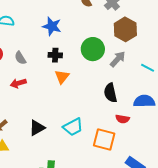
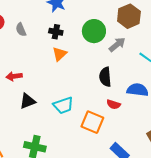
red arrow: (18, 83) -> (14, 76), moved

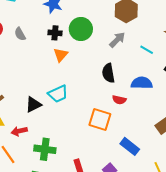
green circle: (94, 31) -> (81, 29), moved
red arrow: (14, 76) -> (19, 131), moved
cyan trapezoid: (63, 105) -> (58, 94), moved

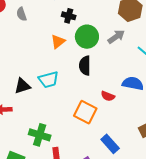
green circle: (81, 29) -> (87, 37), moved
black cross: (55, 33) -> (69, 16), moved
black semicircle: (108, 73) -> (85, 66), moved
green cross: (45, 149) -> (40, 135), moved

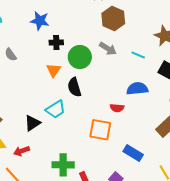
gray arrow: (116, 37) -> (108, 49), turned 84
black semicircle: (85, 66) -> (74, 87), moved

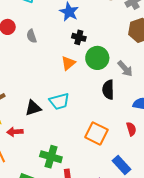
gray arrow: (108, 49) -> (125, 69), moved
black semicircle: (74, 87) -> (108, 90), moved
red semicircle: (117, 108) -> (131, 129), moved, turned -128

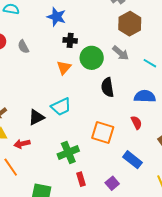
gray arrow: (125, 69) -> (121, 53), moved
green cross: (51, 157) -> (68, 152), moved, turned -30

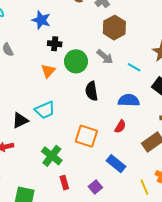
red semicircle: (136, 123) -> (120, 127), turned 56
green cross: (68, 152) -> (52, 156), turned -30

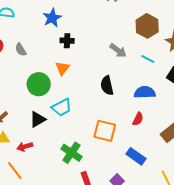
blue star: (41, 20) -> (52, 18), turned 30
brown hexagon: (114, 28) -> (147, 26), moved
green circle: (76, 61) -> (39, 84), moved

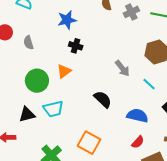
black semicircle: (107, 85) -> (103, 99), turned 132
red semicircle: (138, 119) -> (138, 142), moved

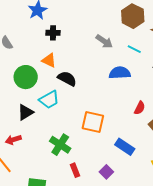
orange triangle: (64, 71) -> (49, 60), turned -42
black semicircle: (103, 99) -> (67, 79), moved
blue semicircle: (137, 116) -> (120, 73), moved

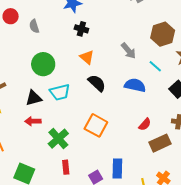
orange triangle: (49, 60) -> (87, 57), moved
black semicircle: (67, 79) -> (97, 83), moved
red arrow: (13, 140) -> (33, 121), moved
blue rectangle: (125, 147) -> (117, 169), moved, turned 42

